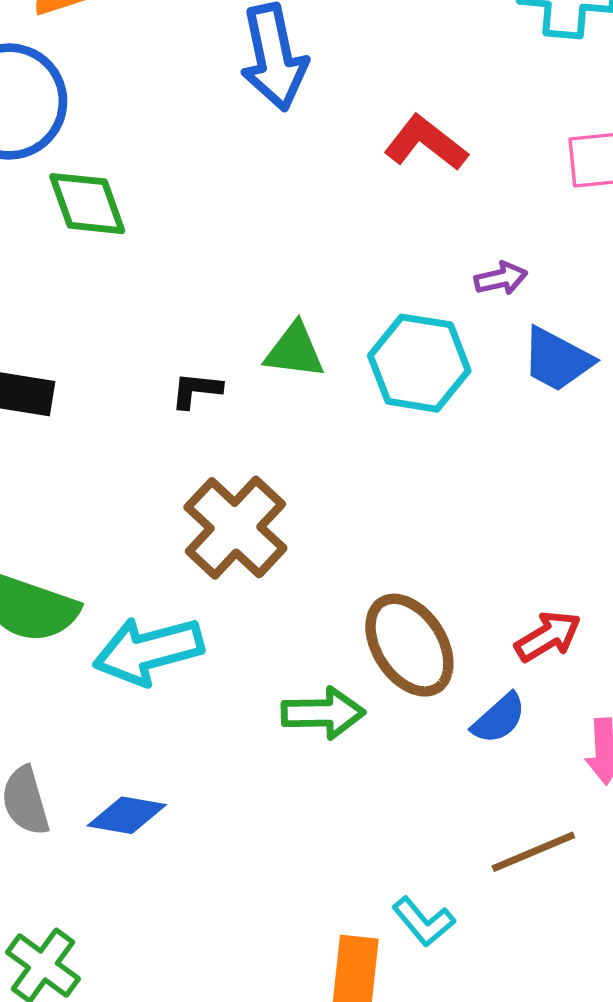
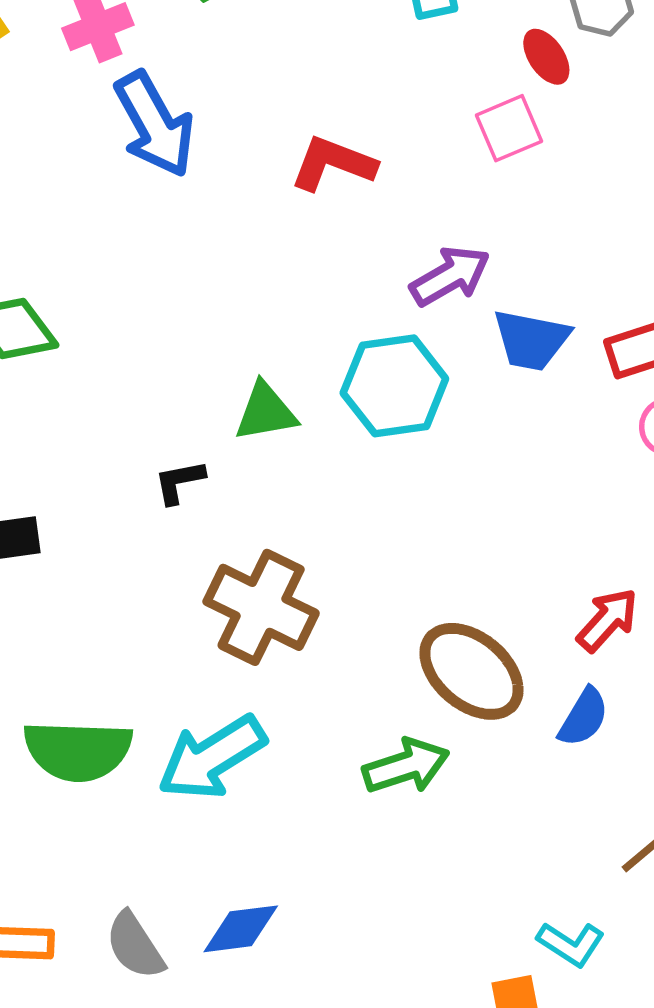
purple arrow: (501, 278) -> (450, 276), size x1.5

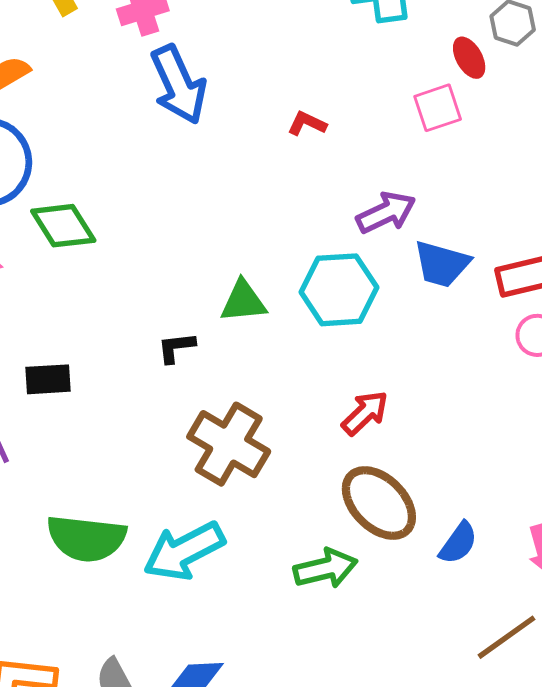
red L-shape: (333, 164) -> (307, 124), size x0.6
red arrow: (607, 620) -> (365, 413), moved

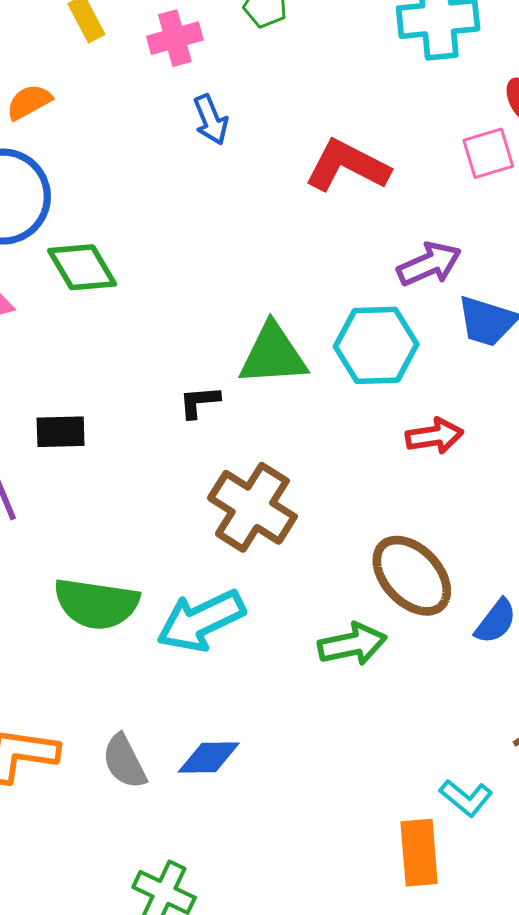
blue arrow: (179, 85) -> (211, 120), size x0.6
red L-shape: (307, 124) -> (347, 166), size x2.0
green triangle: (243, 301) -> (273, 355), size x1.4
red arrow: (365, 413) -> (434, 436), moved, turned 33

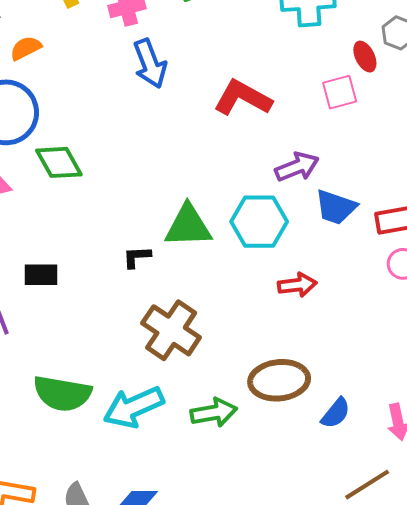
blue arrow: (211, 120) -> (150, 64), size x1.4
brown ellipse: (412, 576) -> (279, 380), turned -54
green arrow: (352, 644) -> (214, 413), moved

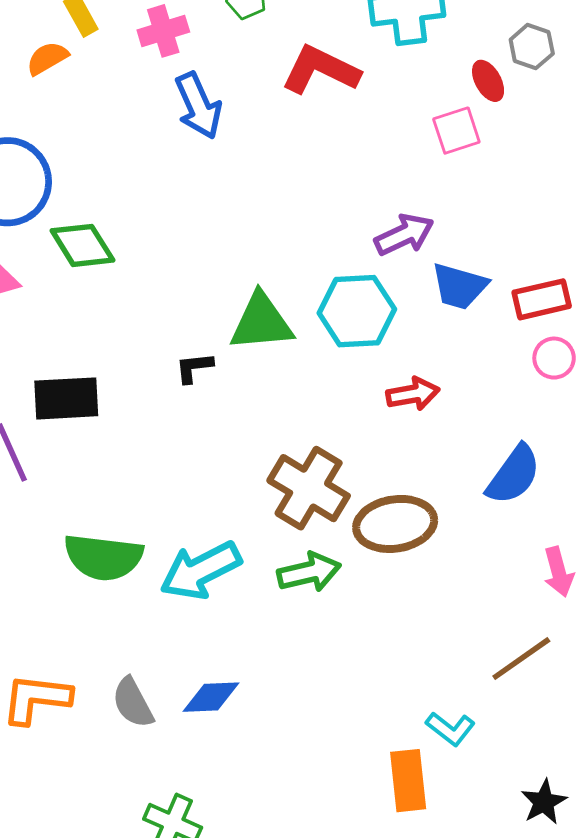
orange semicircle: (26, 48) -> (47, 58), moved
red L-shape: (243, 98) -> (321, 70), moved
black rectangle: (41, 275) -> (66, 398), size x1.4
brown cross: (171, 330) -> (309, 488), moved
blue semicircle: (336, 413) -> (514, 475), moved, size x1.4

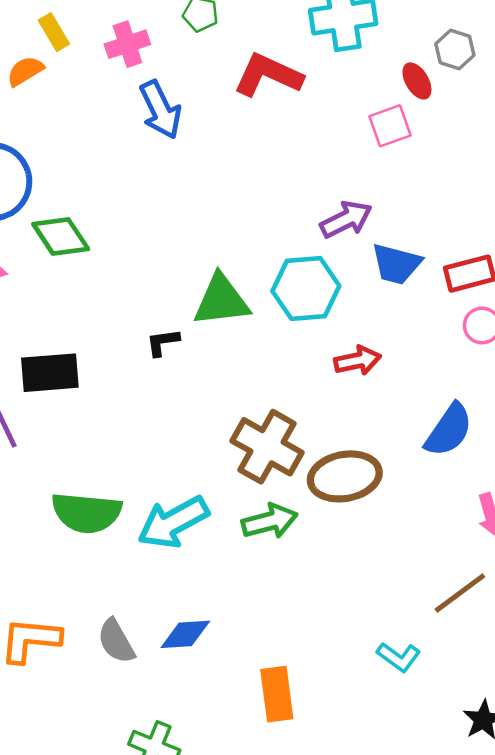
orange rectangle: (408, 781) -> (277, 694), moved

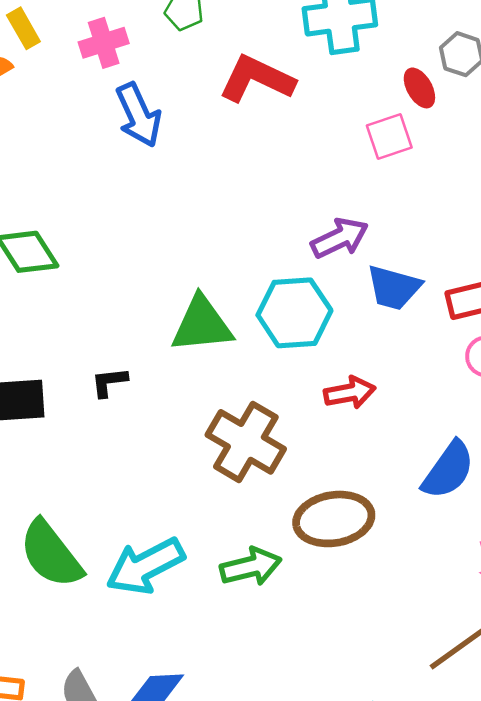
black L-shape: (163, 342) -> (109, 382), moved
brown cross: (267, 447) -> (246, 442), moved
green semicircle: (87, 513) -> (51, 554), turned 46

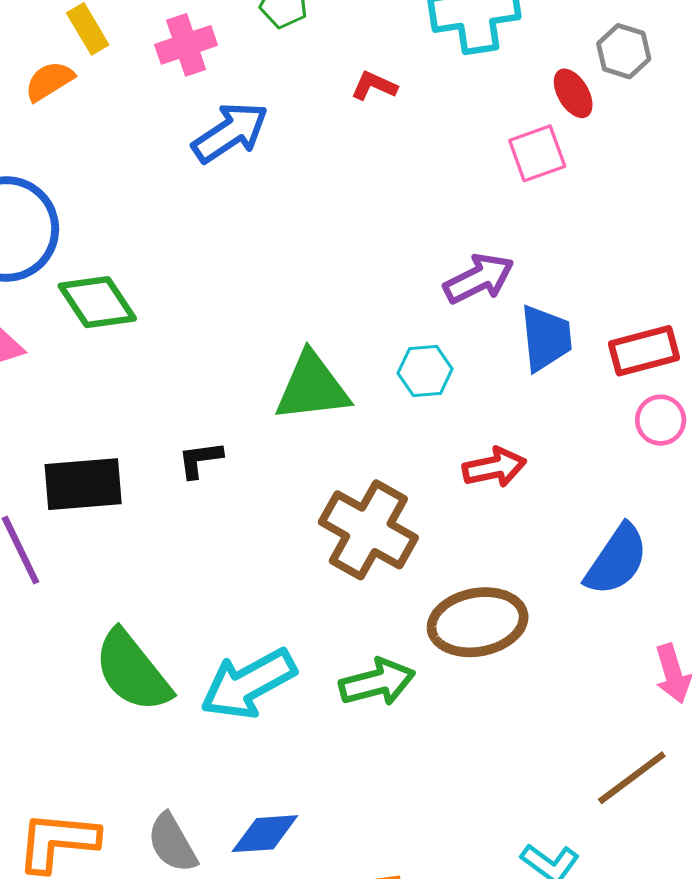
red L-shape: (257, 79) -> (374, 86), size x0.5
blue arrow: (139, 115) -> (230, 132), turned -98
blue trapezoid: (394, 288) -> (546, 338), turned -110
cyan hexagon: (294, 313) -> (425, 371), size x0.6

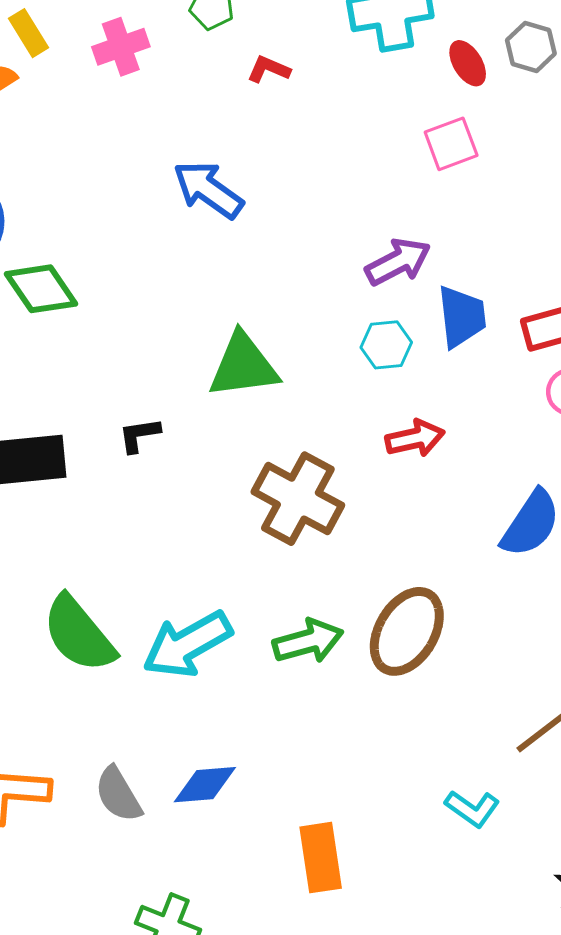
red L-shape: (374, 86) -> (269, 69), moved
red ellipse: (573, 93) -> (468, 63), moved
blue arrow: (230, 132) -> (208, 190), moved, turned -110
cyan hexagon: (425, 371) -> (386, 345), moved
brown ellipse: (478, 622) -> (407, 631), moved, turned -48

